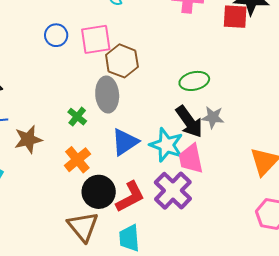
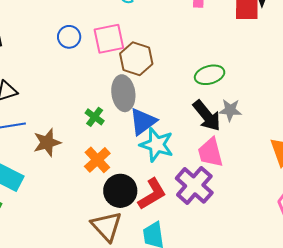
blue triangle: (125, 142) -> (143, 122), moved
cyan star: (166, 145) -> (157, 145), moved

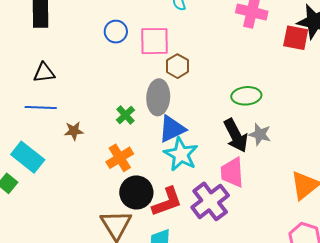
brown hexagon: (136, 59) -> (177, 66), size x0.7
brown star: (47, 142) -> (74, 131), size x0.7

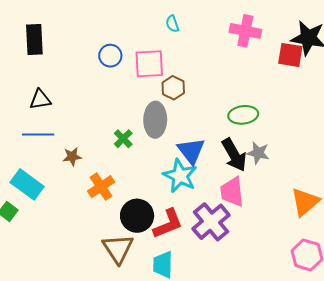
blue triangle: (172, 129) -> (191, 151), moved, turned -40
orange cross: (120, 158) -> (101, 187), moved

